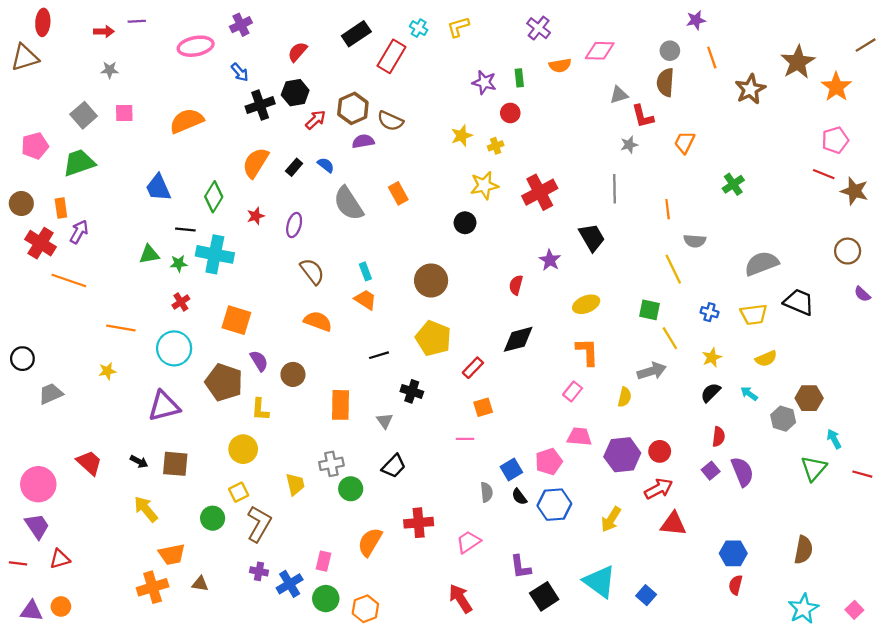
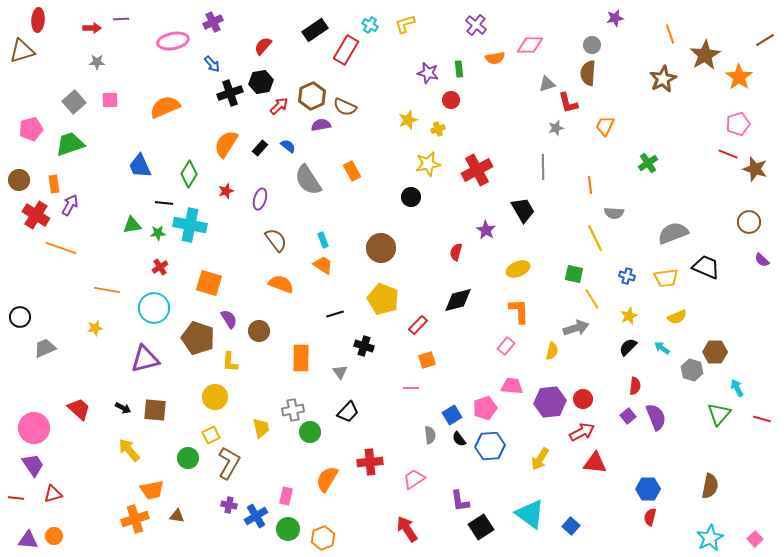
orange line: (712, 57) -> (670, 34), moved

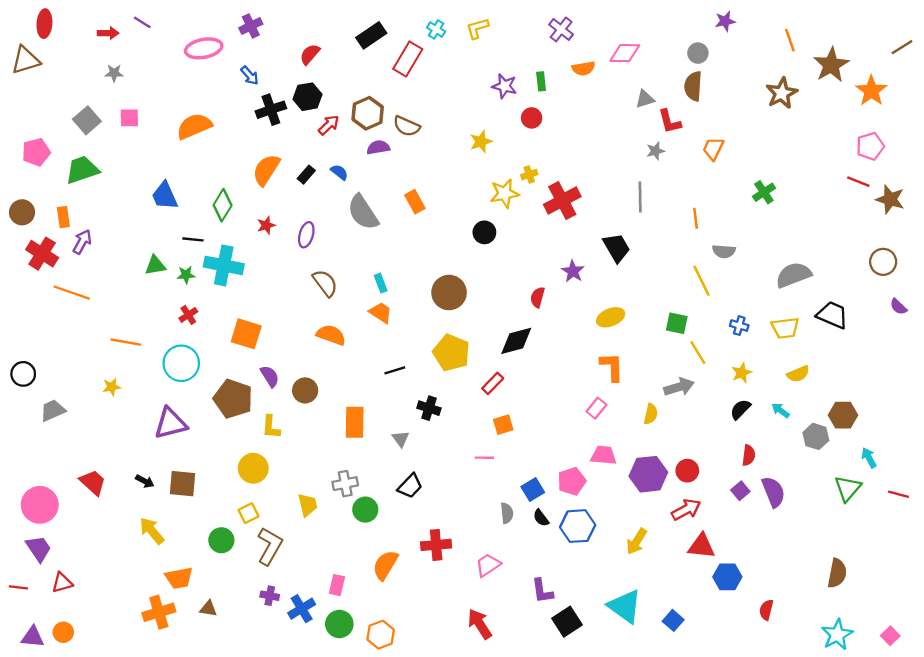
purple line: (121, 19) -> (142, 22), turned 35
yellow cross: (438, 129) -> (529, 175), moved
black diamond: (458, 300) -> (516, 341), moved
blue hexagon: (648, 489) -> (727, 577), moved

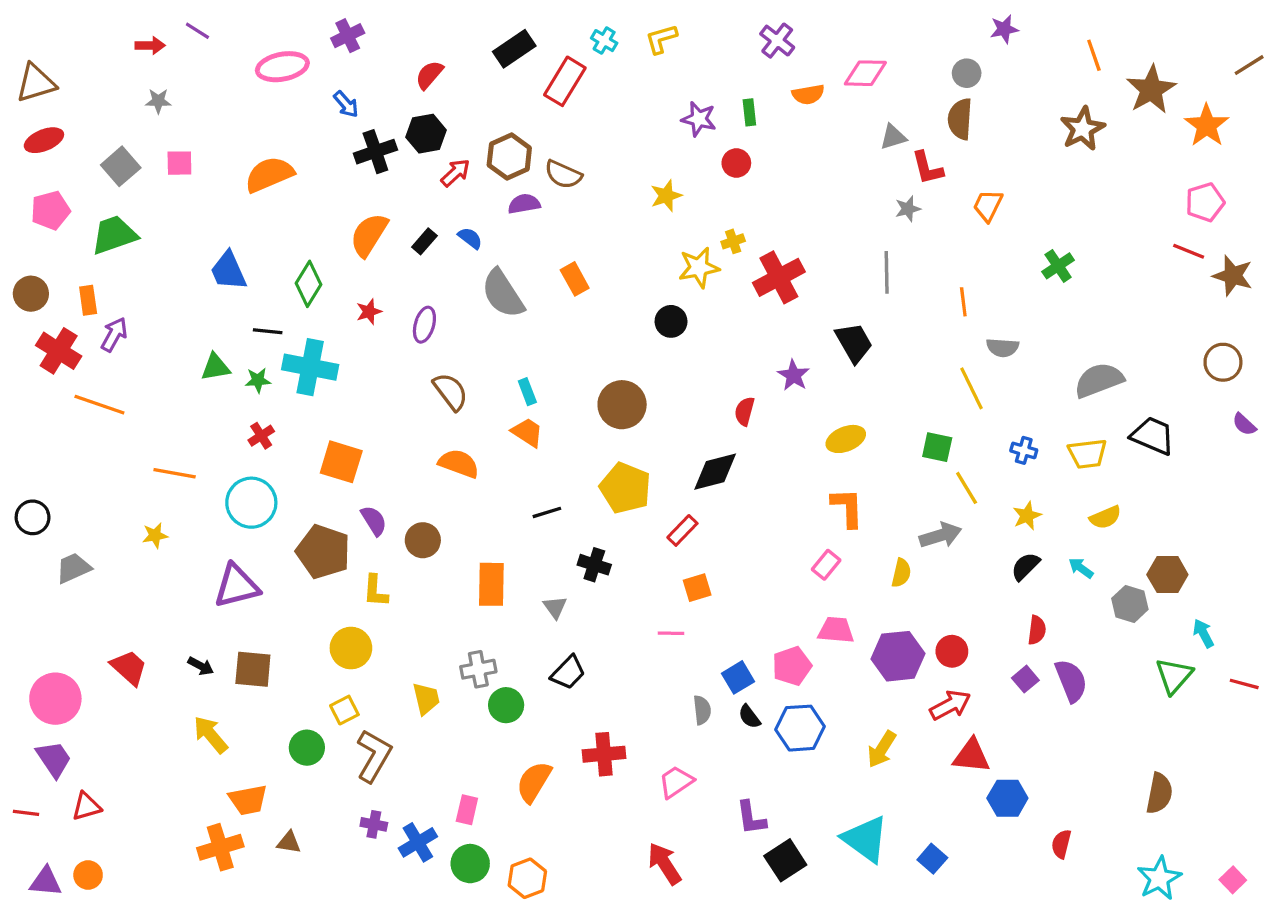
red ellipse: (44, 24) -> (44, 140), moved, turned 64

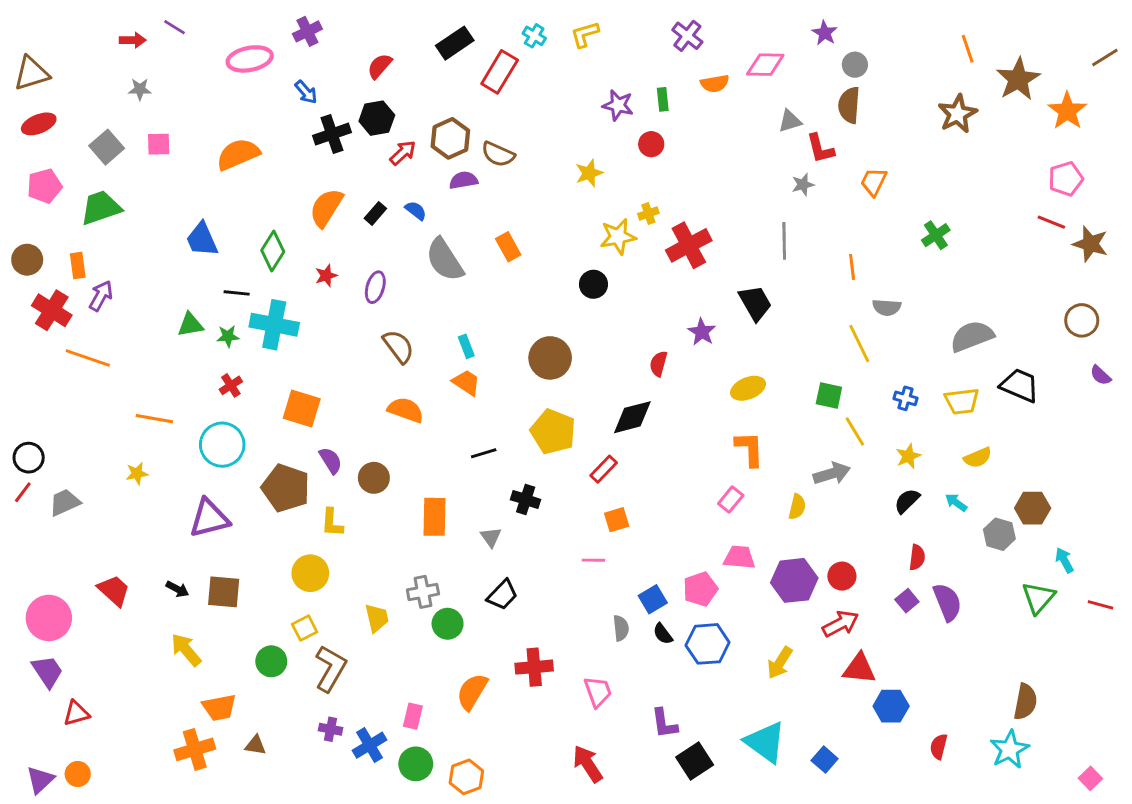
purple star: (1004, 29) -> (825, 33), moved, turned -30
pink trapezoid: (676, 782) -> (598, 692), turned 104
red line: (26, 813) -> (23, 492), moved, turned -60
cyan star: (1159, 878) -> (1009, 749), moved
purple triangle: (46, 882) -> (40, 780), turned -48

